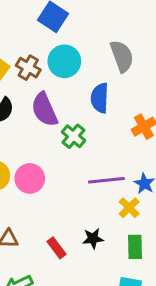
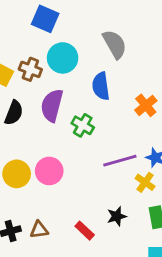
purple semicircle: (45, 110) -> (52, 105), turned 48

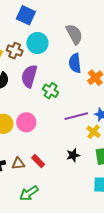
blue semicircle: (101, 86) -> (75, 63), moved
red rectangle: (85, 231) -> (38, 161), moved

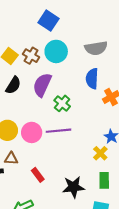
gray semicircle: (74, 34) -> (96, 48), turned 100
purple line: (76, 116) -> (59, 131), moved
black star: (73, 155) -> (73, 187), moved, size x1.5
brown triangle: (18, 163) -> (11, 159), moved

